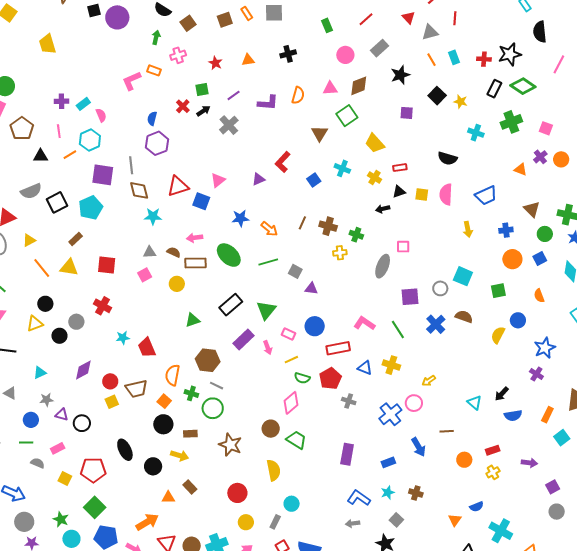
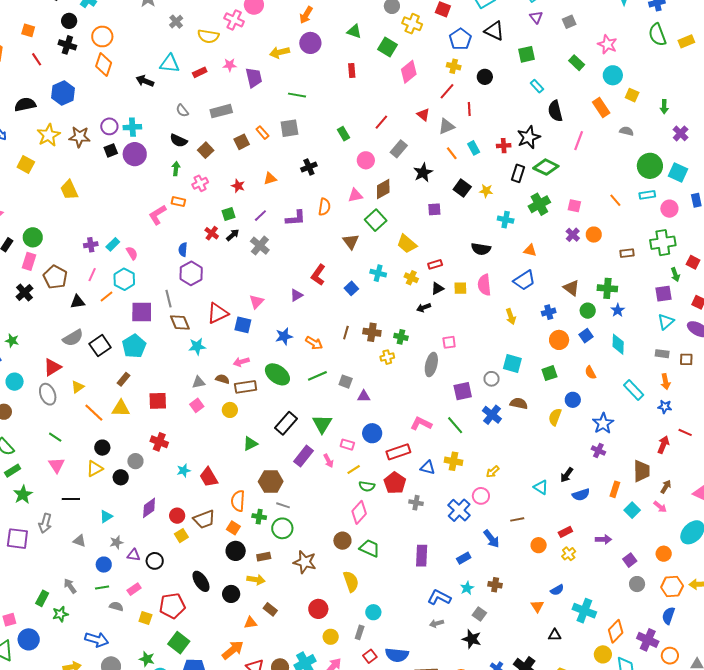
pink line: (59, 131) -> (92, 275), turned 40
orange triangle: (521, 169) -> (530, 250), moved

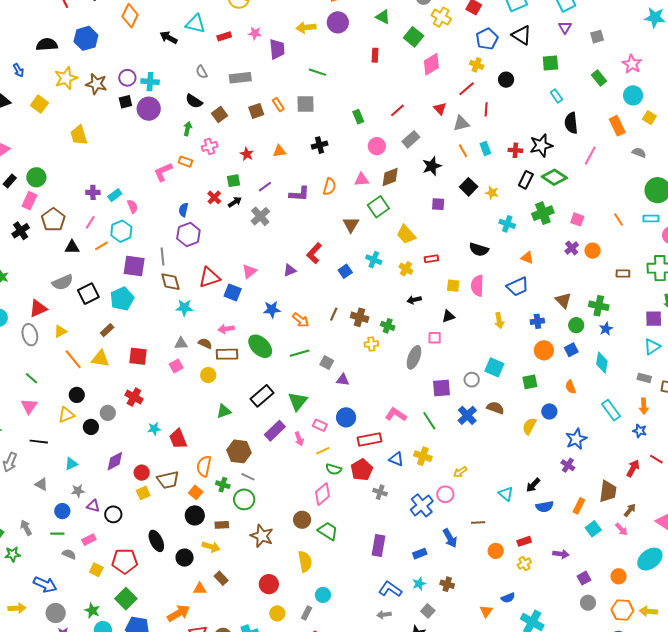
black triangle: (437, 288) -> (448, 316), moved

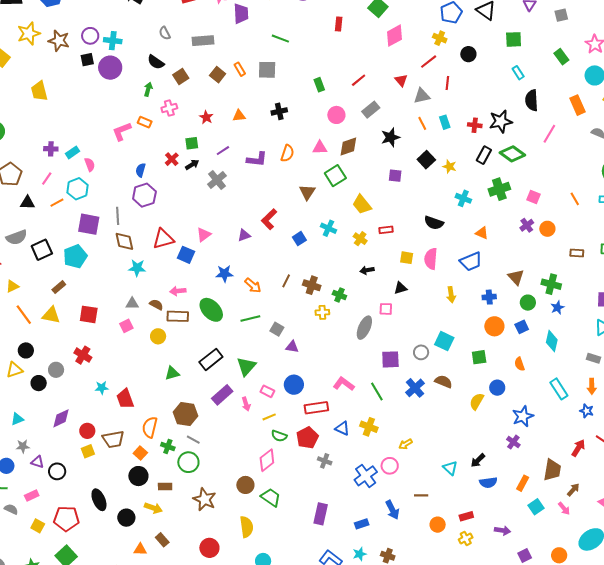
brown square: (256, 111) -> (218, 75), turned -35

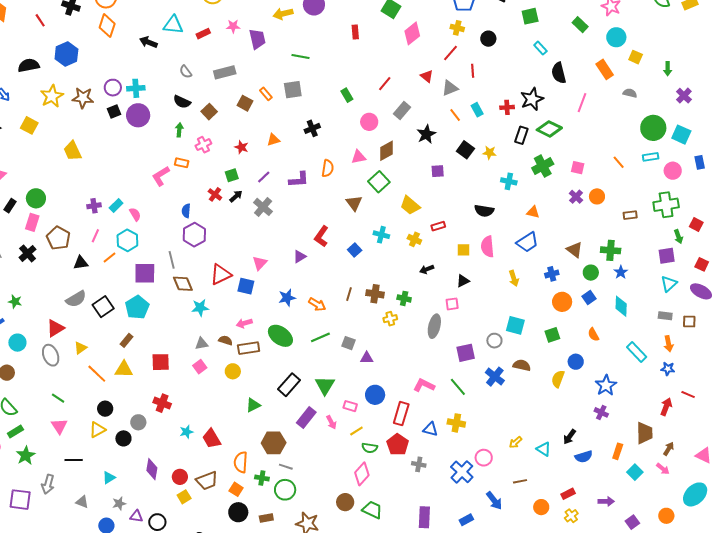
red rectangle: (316, 408) -> (401, 414), turned -55
purple diamond: (61, 418) -> (152, 469), turned -45
yellow arrow: (406, 444) -> (516, 442), moved

